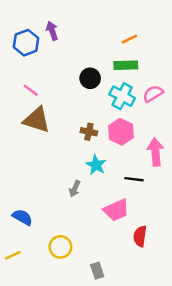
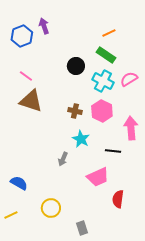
green rectangle: (126, 65) -> (106, 55), turned 36

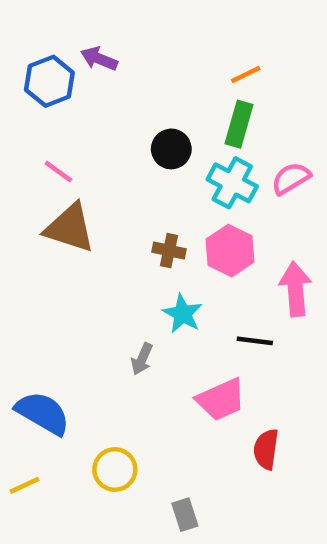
purple arrow: (44, 26) -> (99, 59), turned -49
green rectangle: (106, 55) -> (239, 124), turned 72
blue semicircle: (19, 183) -> (43, 413), size x1.4

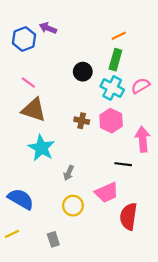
cyan star: (183, 314) -> (41, 148), moved, size x1.4
red semicircle: (266, 449) -> (128, 216), size x1.4
yellow circle: (115, 470) -> (73, 206), moved
gray rectangle: (185, 515) -> (53, 239), moved

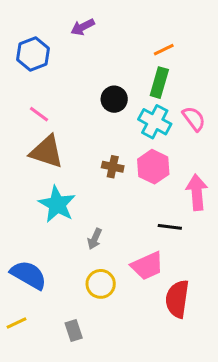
purple arrow: (48, 28) -> (83, 27), moved, turned -49
pink semicircle: (140, 86) -> (194, 119), turned 84

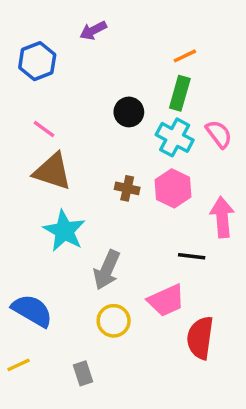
gray arrow: (95, 239) -> (107, 270), size x1.6

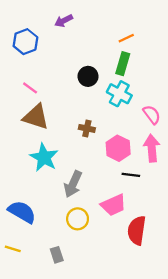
pink semicircle: (219, 134) -> (152, 115), moved
pink hexagon: (173, 188) -> (118, 148), moved
yellow line: (19, 365) -> (13, 249), turned 42

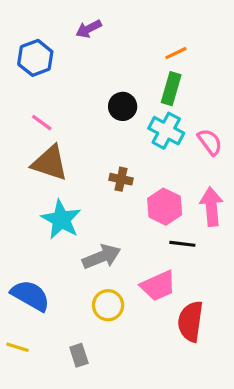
pink semicircle: (152, 115) -> (210, 142), moved
gray arrow: (73, 184) -> (102, 257), turned -136

